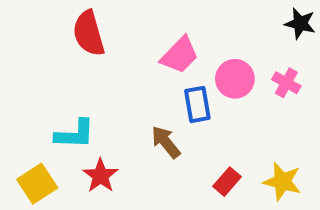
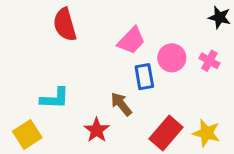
red star: (100, 176) -> (97, 130), moved
red rectangle: (227, 182) -> (166, 133), size x1.6

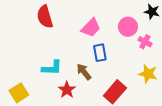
pink circle: (172, 58) -> (128, 27), moved
cyan L-shape: (55, 98) -> (52, 68), moved
yellow star: (206, 133) -> (148, 74), moved

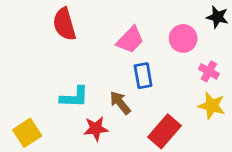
pink cross: (145, 42) -> (209, 71), moved
red star: (67, 90) -> (96, 129), turned 30

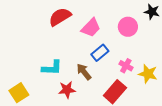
red semicircle: (64, 24) -> (60, 17), moved, turned 75
pink cross: (209, 71) -> (126, 66), moved
blue rectangle: (143, 76) -> (100, 53), turned 60

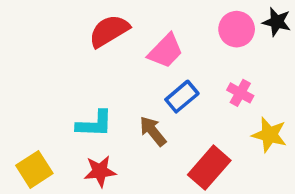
pink circle: (128, 27) -> (237, 29), moved
pink cross: (126, 66) -> (240, 93), moved
red star: (67, 90) -> (100, 171), moved

